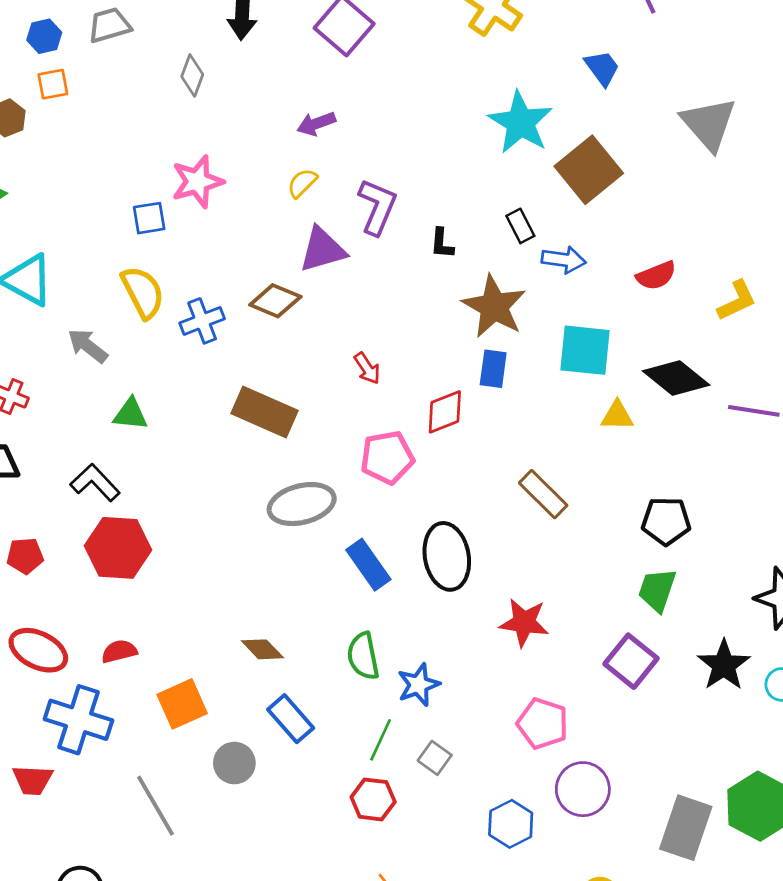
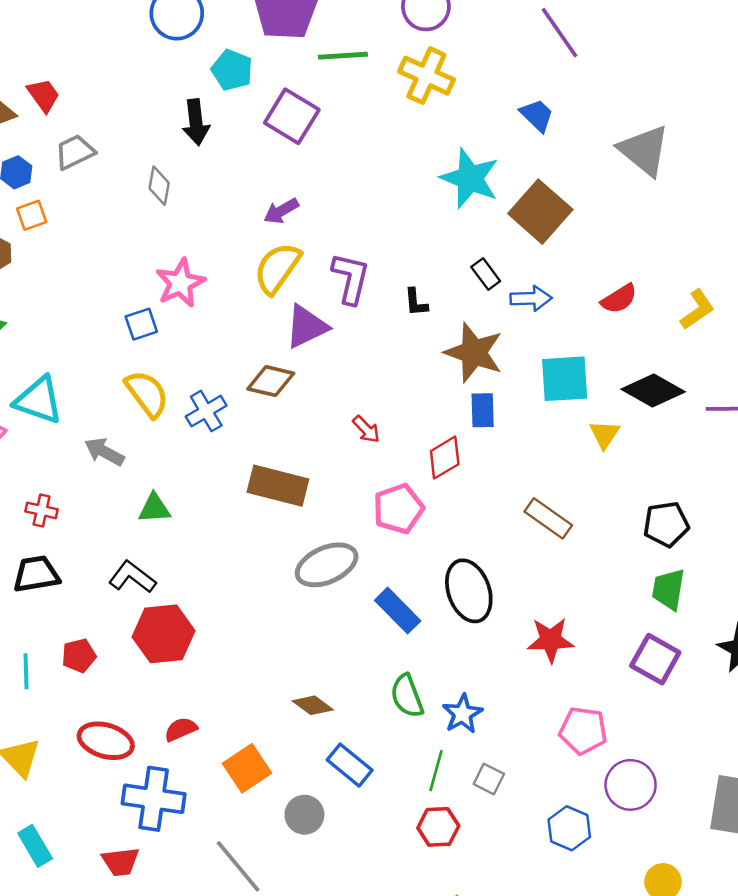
yellow semicircle: (302, 183) -> (277, 268), size x1.8
yellow triangle: (617, 416) -> (605, 434), turned -48

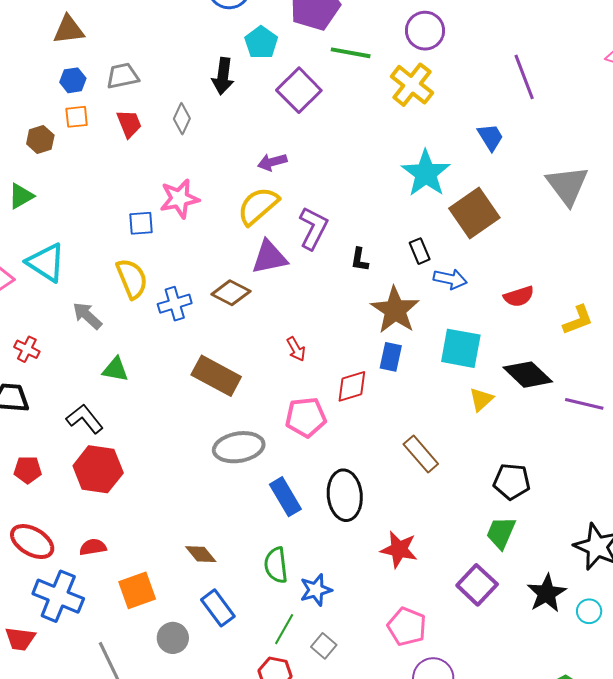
red trapezoid: (43, 95) -> (129, 124), moved

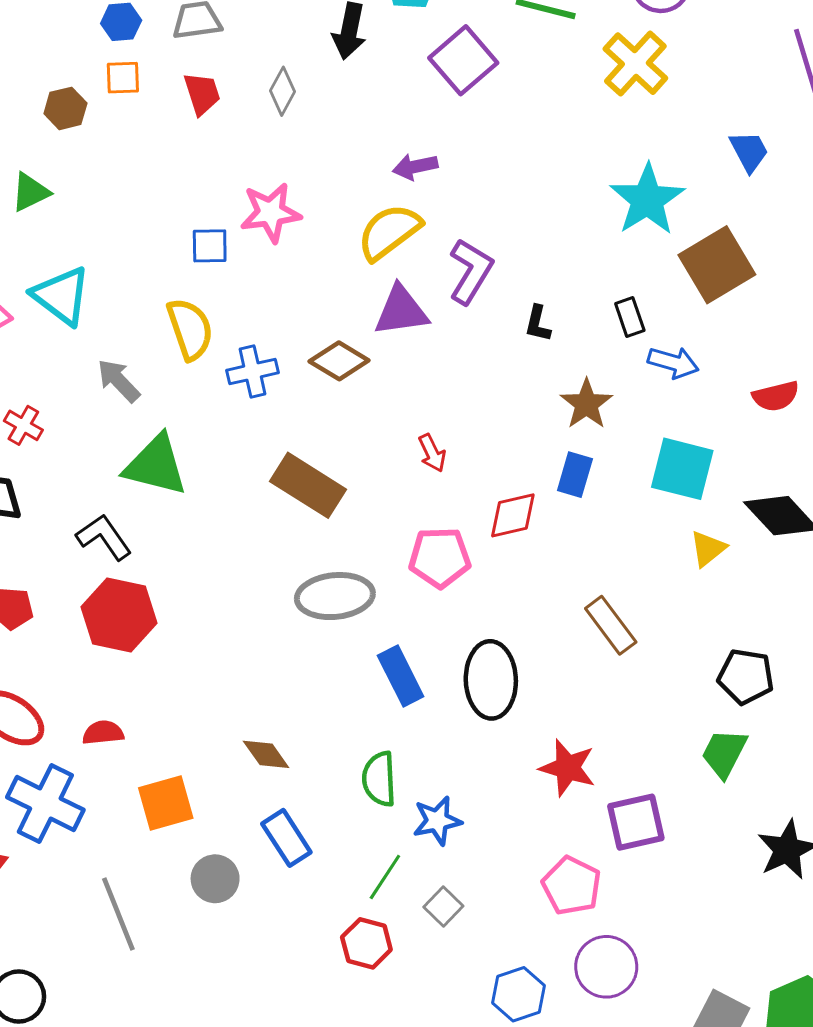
brown star: (395, 310) -> (586, 404), size x0.7
green triangle: (115, 369) -> (156, 465), size x1.6
purple square: (477, 585) -> (636, 822), moved, turned 30

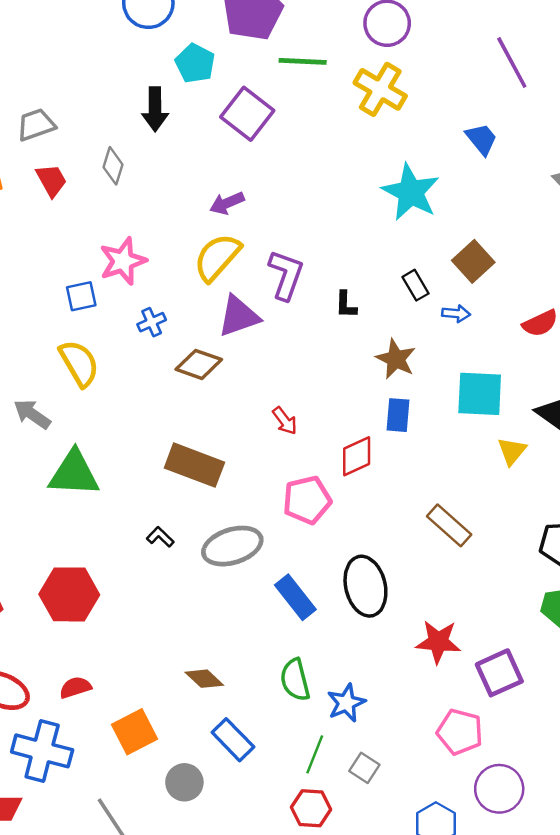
brown square: (717, 265) -> (473, 261), moved, size x0.7
blue arrow: (673, 363) -> (456, 313), size x0.7
blue cross: (253, 372) -> (152, 322), moved, size x0.7
black L-shape: (104, 537) -> (160, 537), moved, size x0.6

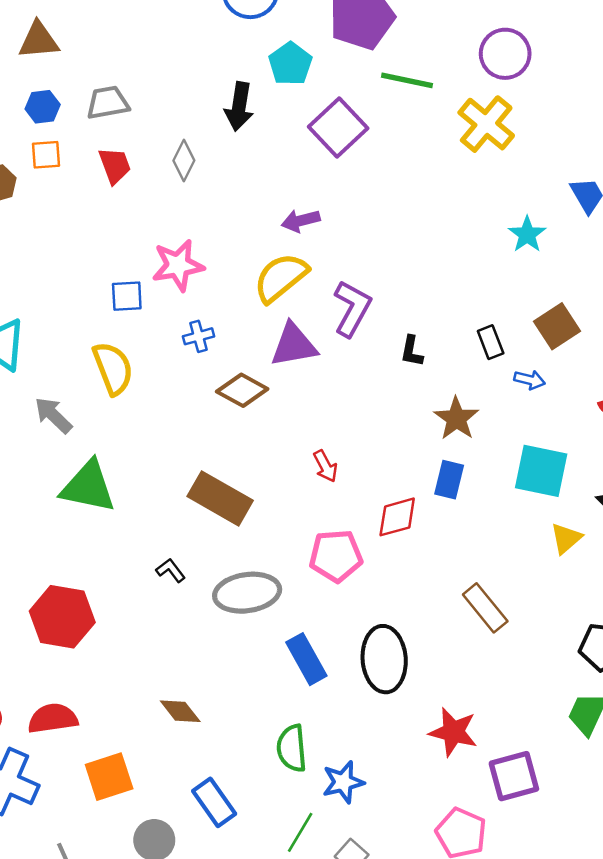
cyan star: (411, 192) -> (527, 234), moved, size x0.6
brown diamond: (204, 679) -> (180, 711), moved
red semicircle: (75, 687) -> (53, 718), size x1.4

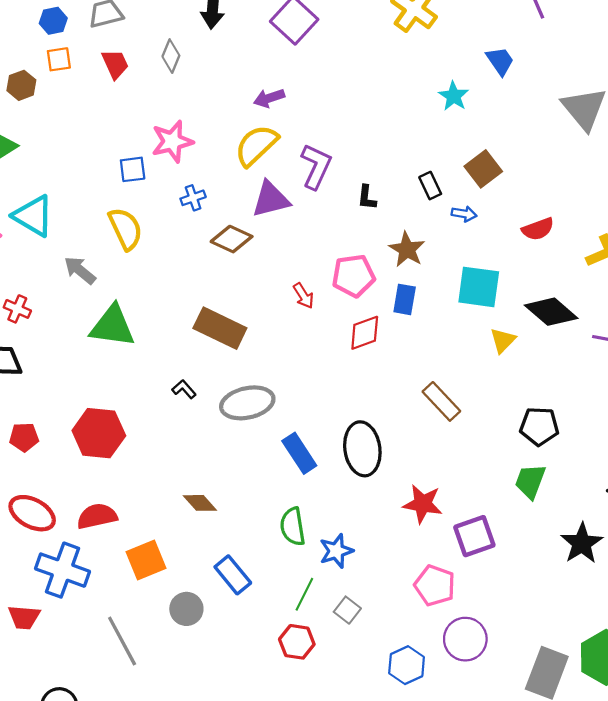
pink pentagon: (336, 556) -> (353, 276), moved

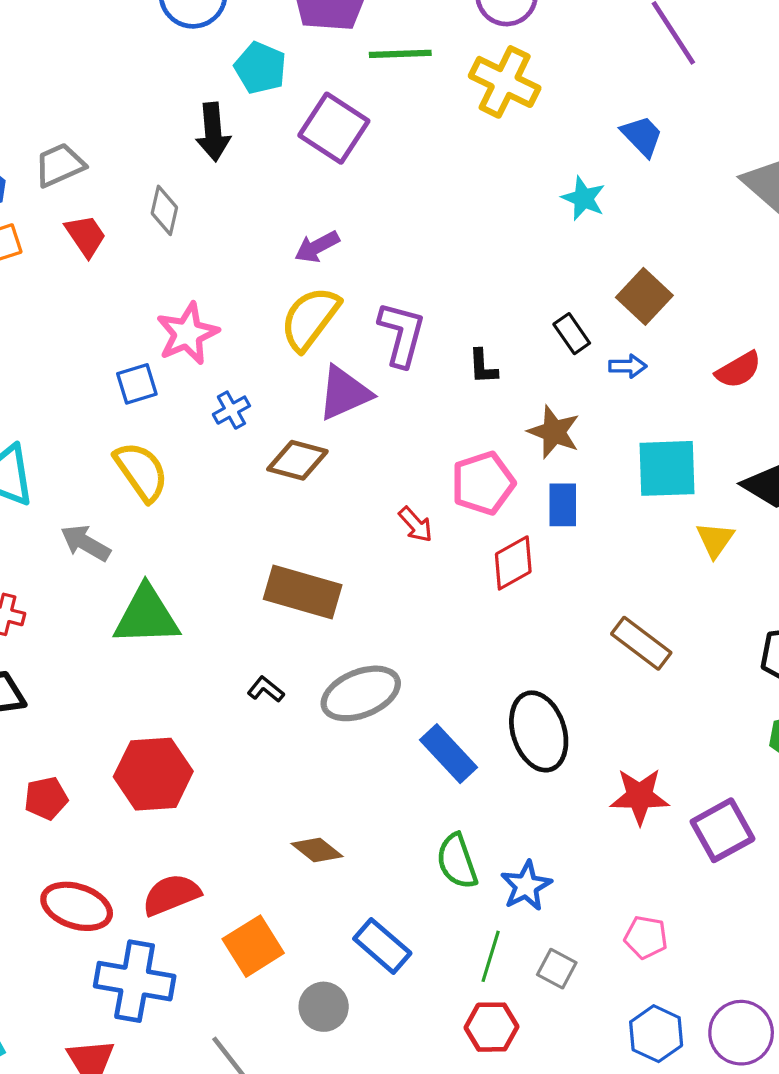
pink pentagon: (435, 585) -> (646, 937), moved, size x0.7
purple circle: (465, 639) -> (741, 1033), moved

